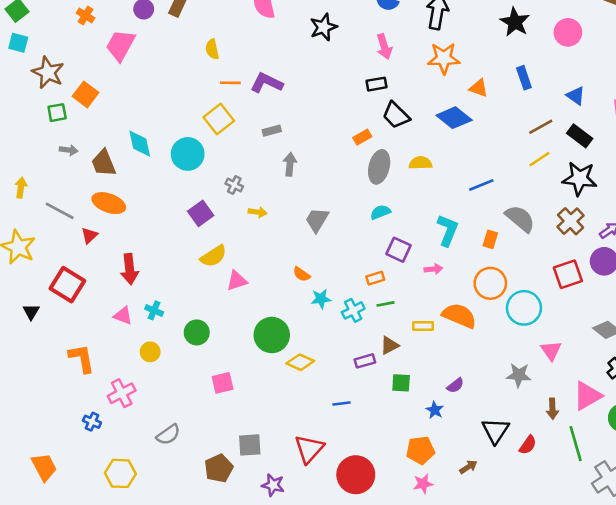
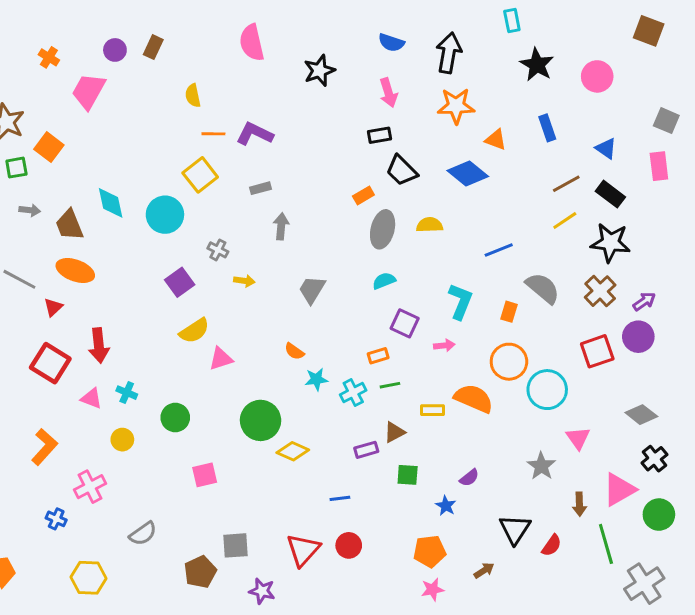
red square: (67, 285) -> (50, 363), moved
orange L-shape: (82, 358) -> (44, 447), turned 52
gray star: (519, 375) -> (541, 466), turned 30
red circle: (356, 475) -> (349, 545), moved, size x0.6

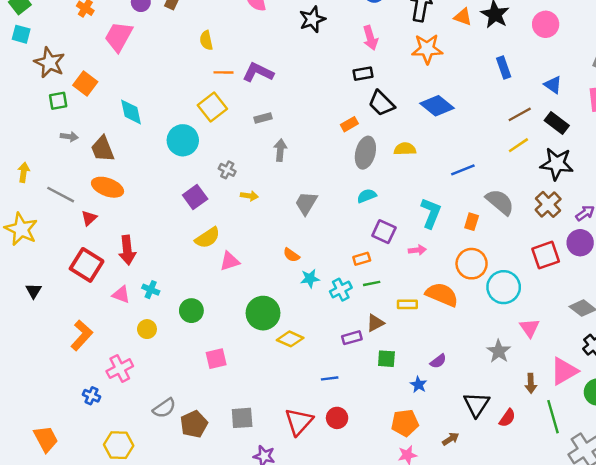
orange triangle: (496, 140) -> (463, 17), moved
cyan diamond: (111, 203) -> (131, 112), moved
brown pentagon: (200, 572) -> (194, 424), moved

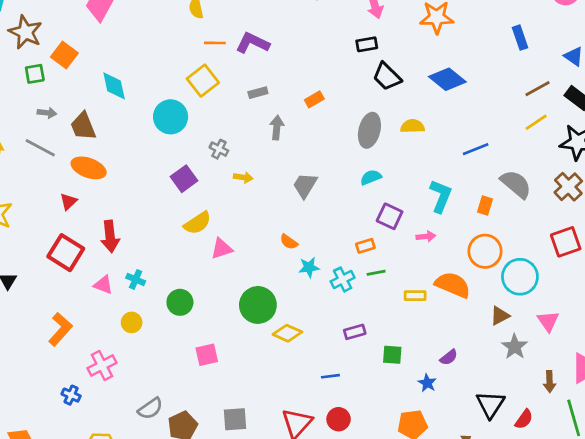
orange rectangle: (349, 124) -> (314, 99), moved
gray line: (61, 195) -> (40, 148), moved
brown triangle: (375, 323) -> (500, 316), moved

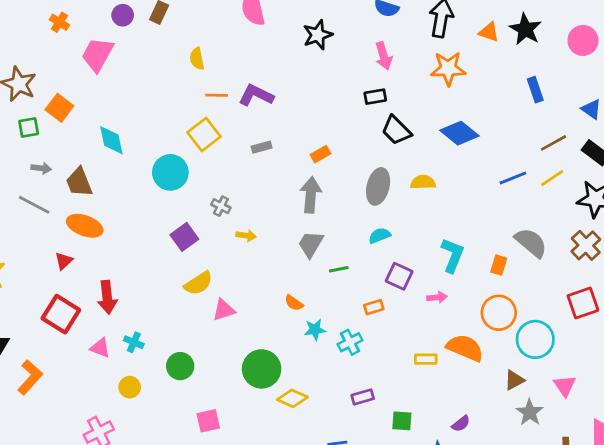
gray arrow: (277, 128) -> (311, 195), moved, size x1.4
blue line: (476, 149) -> (513, 178), moved
green line: (376, 273) -> (339, 269), moved
orange L-shape: (60, 329) -> (30, 377), moved

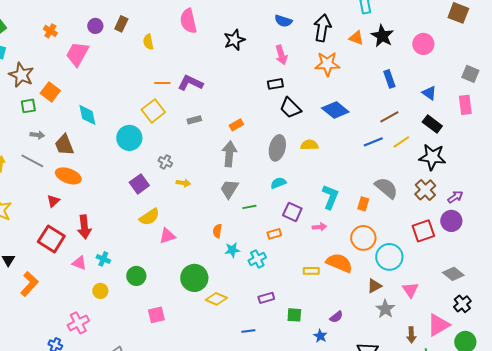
yellow semicircle: (197, 59) -> (148, 42), moved
brown line: (553, 143) -> (389, 117), moved
orange semicircle: (294, 303) -> (217, 231), turned 64

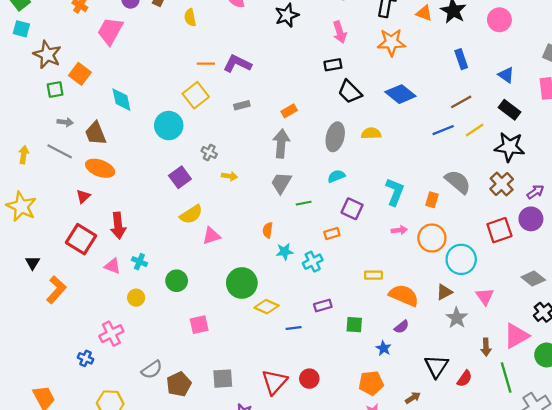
pink arrow: (319, 227) -> (399, 230), moved
orange semicircle: (339, 263) -> (404, 295), moved
blue line: (248, 331) -> (294, 328), moved

